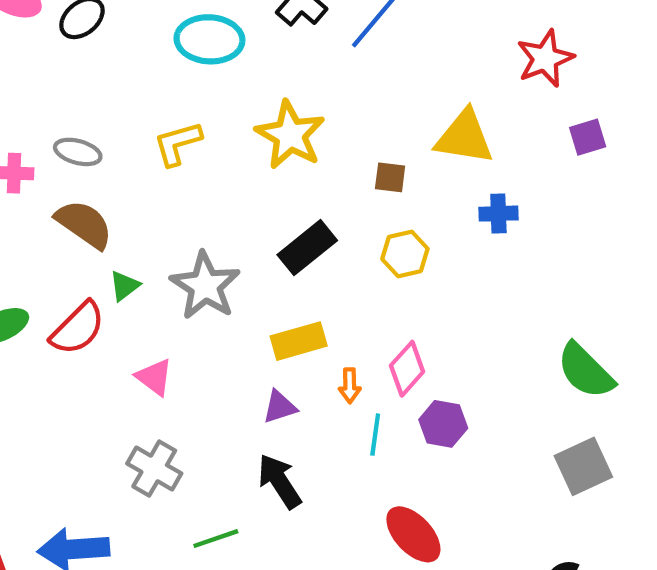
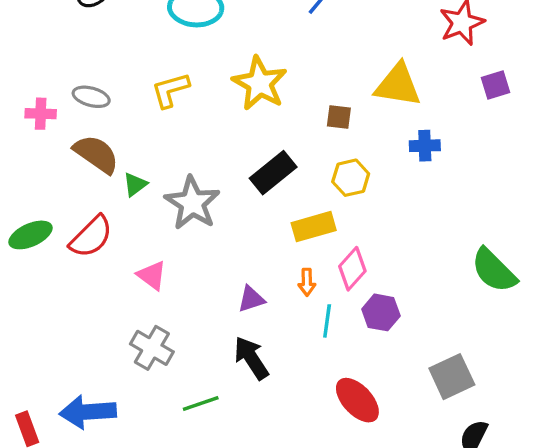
green triangle: (124, 286) -> (135, 184), moved
yellow rectangle: (299, 341) -> (314, 227), moved
gray square: (583, 466) -> (452, 377), moved

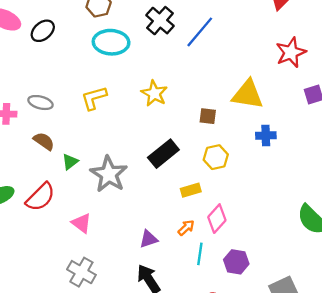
yellow star: (260, 83) -> (154, 93), size x0.7
brown semicircle: (96, 154) -> (44, 141), size x0.7
yellow rectangle: (314, 227) -> (191, 190), size x0.7
orange arrow: (307, 282) -> (186, 228), turned -132
purple hexagon: (381, 312) -> (236, 262), moved

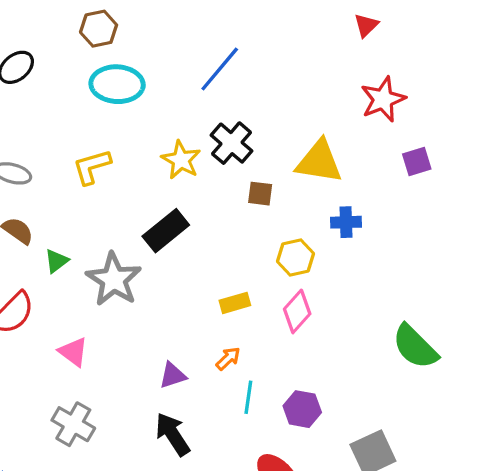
black cross: (160, 21) -> (232, 143), moved
blue line: (200, 32) -> (220, 69), moved
black rectangle: (163, 154) -> (166, 231), moved
yellow hexagon: (216, 157) -> (295, 258), moved
pink diamond: (217, 219) -> (297, 311), moved

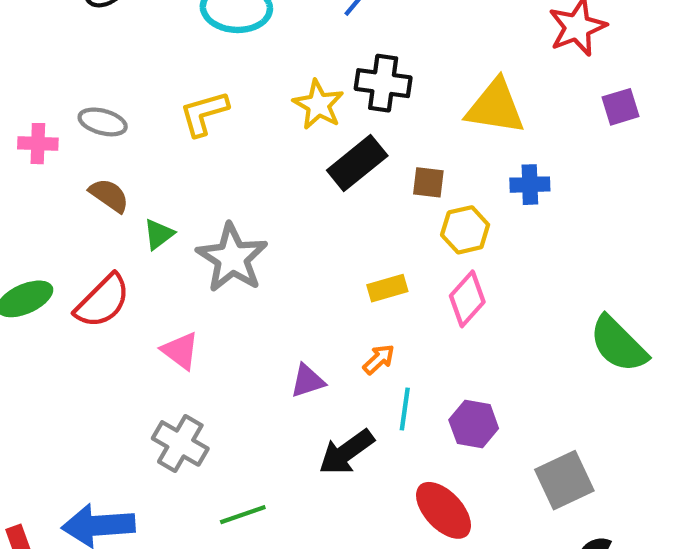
black cross: (232, 143) -> (383, 83), turned -33
brown square: (260, 194) -> (428, 182), moved
black rectangle: (166, 231) -> (357, 163), moved
black arrow: (173, 434) -> (346, 452), moved, turned -93

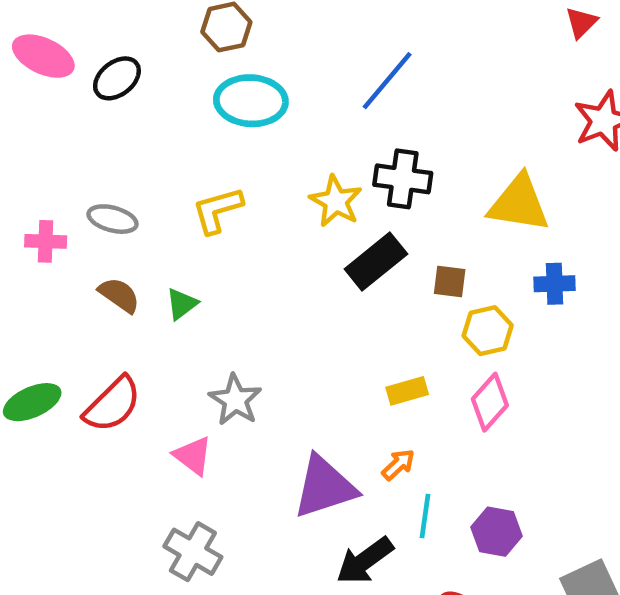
green triangle: (159, 234) -> (182, 304), moved
gray star: (232, 258) -> (235, 400), moved, size x0.7
purple triangle: (308, 381) -> (325, 487), size x1.8

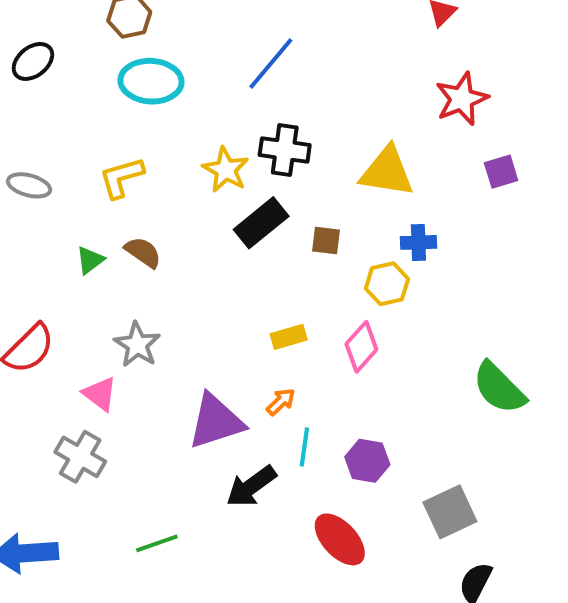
brown semicircle: (119, 295) -> (143, 252), moved
yellow hexagon: (488, 331) -> (387, 284), moved
gray cross: (193, 552) -> (80, 457), moved

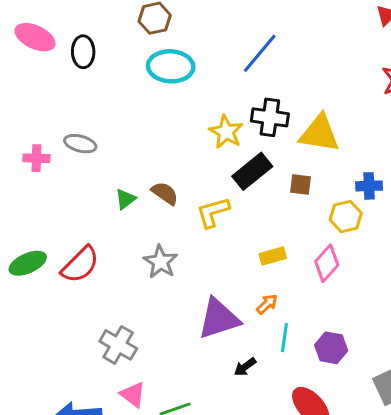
black ellipse: (33, 61) -> (83, 52), turned -52
yellow triangle: (387, 172) -> (319, 133), moved
yellow L-shape: (121, 178) -> (213, 212), moved
pink triangle: (100, 394) -> (133, 395), moved
black arrow: (251, 486) -> (245, 367), size x0.6

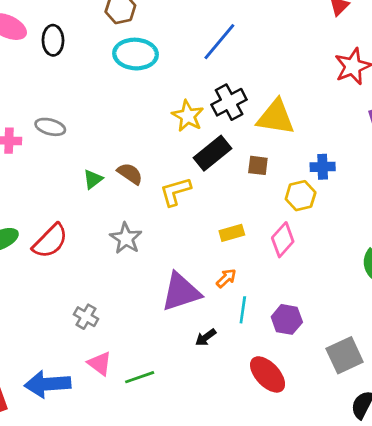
black cross: (270, 117) -> (229, 102), turned -36
gray cross: (118, 345) -> (86, 317), size x0.7

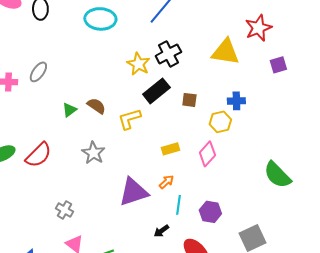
yellow triangle: (276, 117) -> (225, 52), moved
gray ellipse: (50, 127) -> (38, 72), turned -70
black arrow: (206, 337) -> (161, 231), moved

